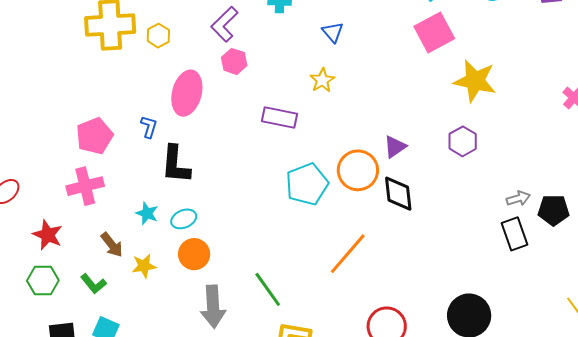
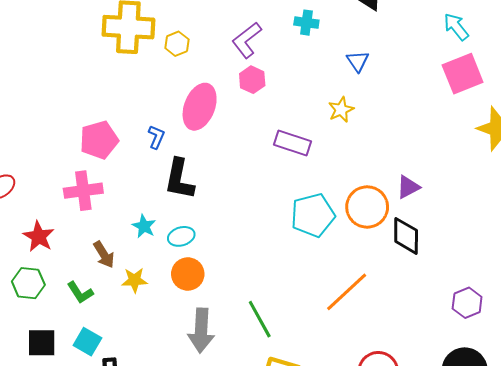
purple hexagon: (463, 141) -> (467, 303), moved

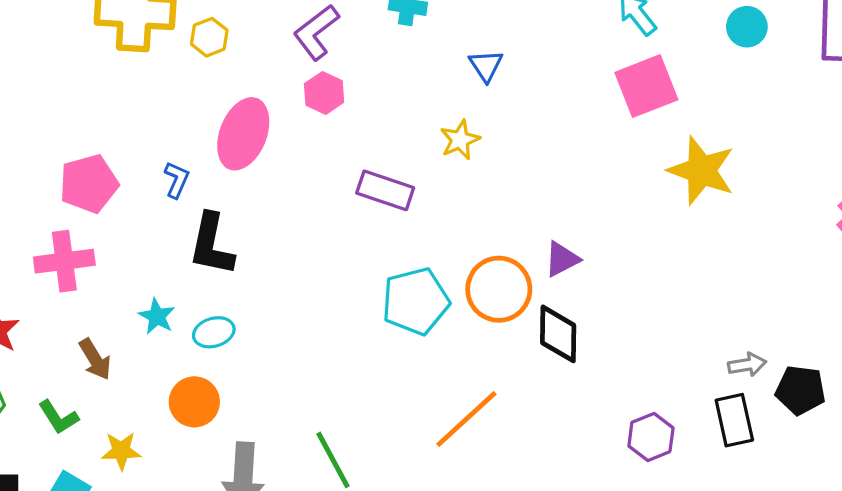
orange circle: (188, 274) -> (194, 402), moved
yellow star: (135, 280) -> (121, 451), moved

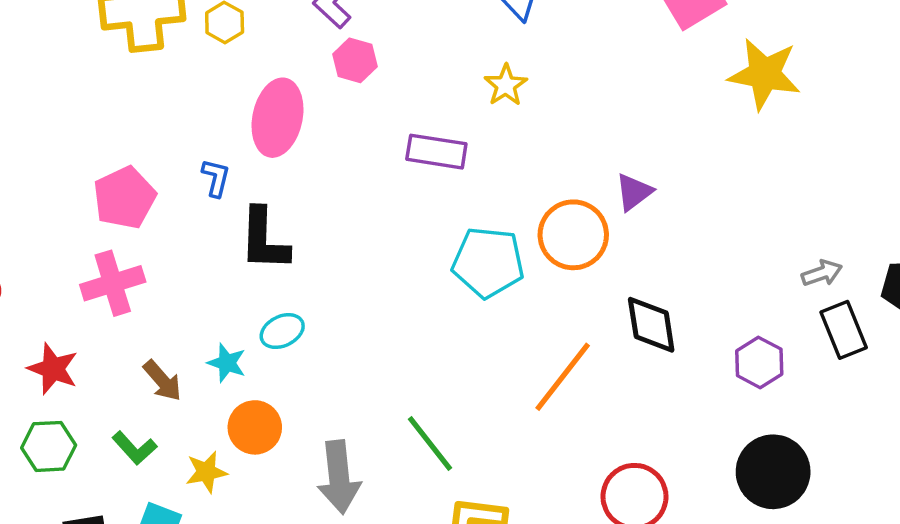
cyan pentagon: (416, 301) -> (488, 262), turned 30
cyan star: (157, 316) -> (227, 363), moved
black diamond: (558, 334) -> (651, 325), moved
gray arrow: (747, 365) -> (822, 273), moved
orange circle: (194, 402) -> (255, 427), moved

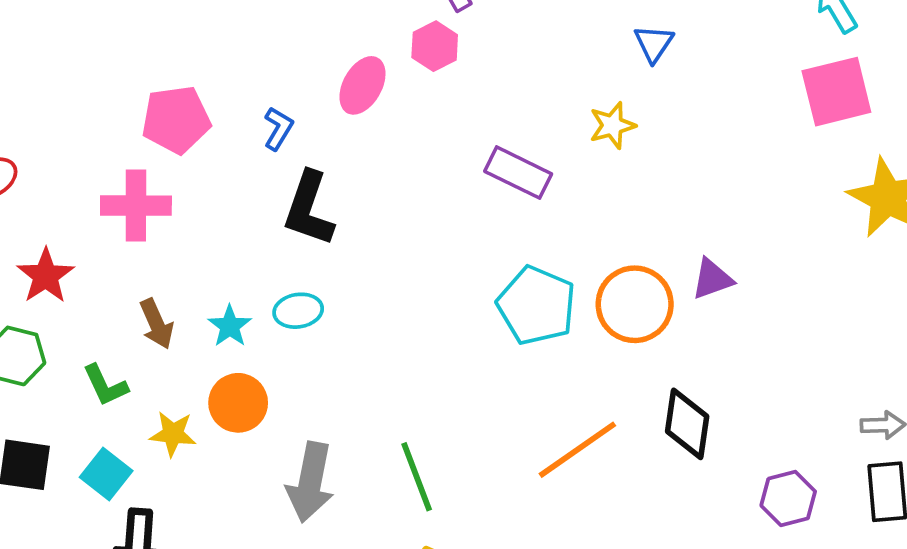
pink hexagon: (355, 60) -> (435, 46), moved
pink ellipse: (277, 118) -> (362, 85), size x0.7

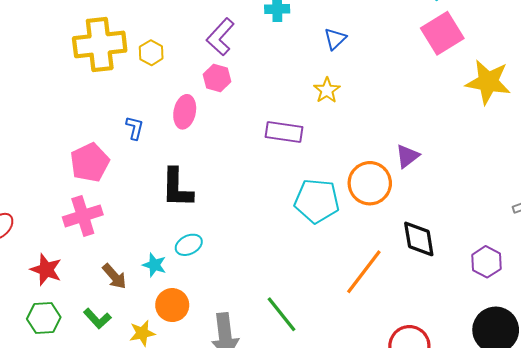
blue triangle: (654, 43) -> (335, 39), turned 30
blue L-shape: (278, 128) -> (135, 128), moved

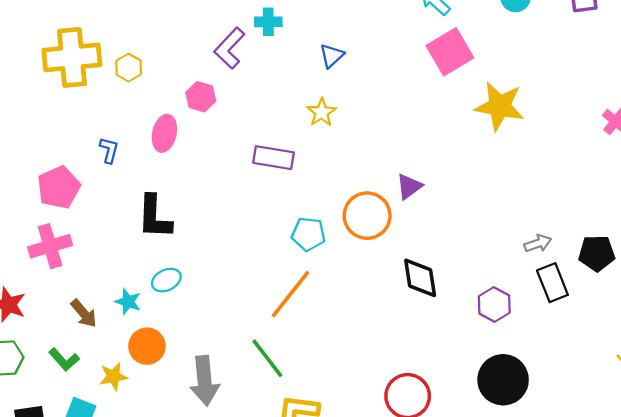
purple L-shape: (220, 37) -> (229, 48), moved
cyan pentagon: (317, 201) -> (308, 234), size x0.7
orange line: (364, 272) -> (291, 294), moved

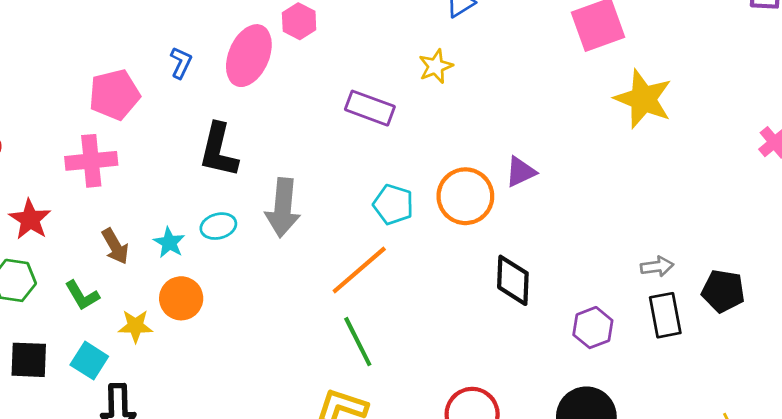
pink ellipse: (164, 133) -> (249, 56), size x1.4
green line: (267, 358) -> (358, 342), moved
gray arrow: (204, 381) -> (283, 208), moved

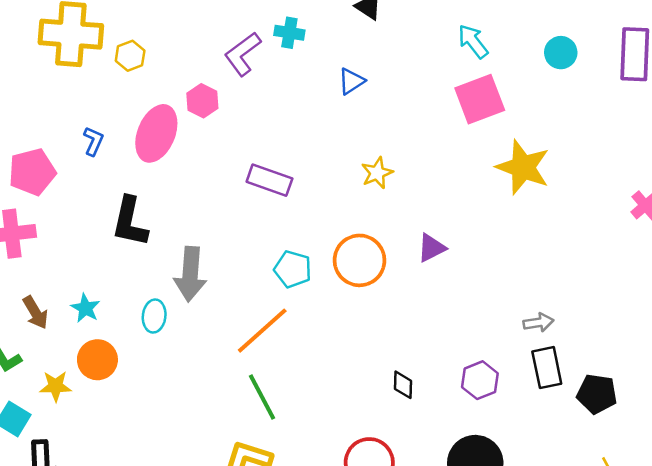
yellow star: (436, 66) -> (377, 173), moved
purple triangle: (521, 172) -> (432, 248), moved
cyan ellipse: (218, 226) -> (154, 316), moved, turned -68
black diamond: (513, 280) -> (403, 385), moved, size x0.6
black pentagon: (723, 291) -> (597, 394), moved

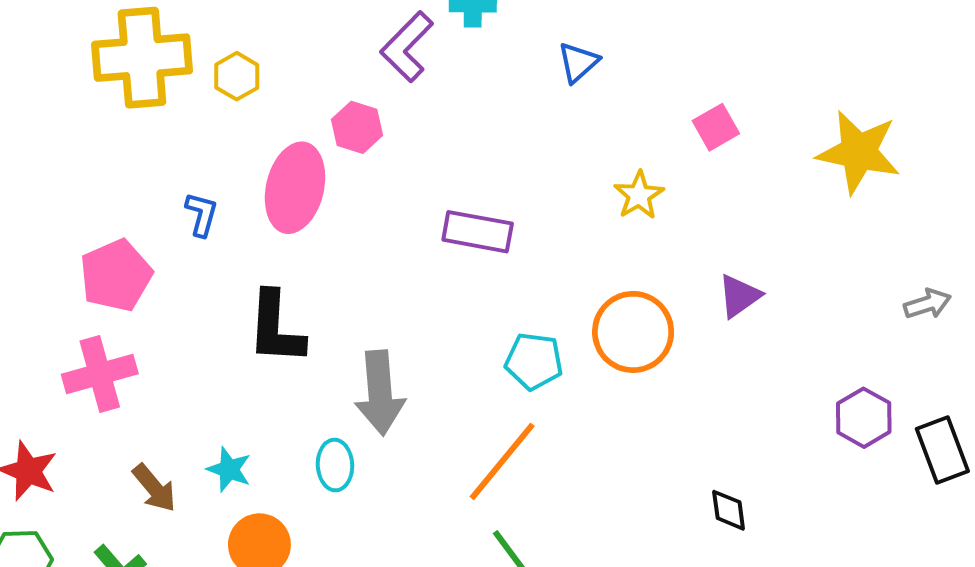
pink square: (480, 99) -> (716, 127), moved, size x0.6
gray arrow: (538, 323) -> (927, 304), moved
purple hexagon: (480, 380) -> (864, 418), moved

